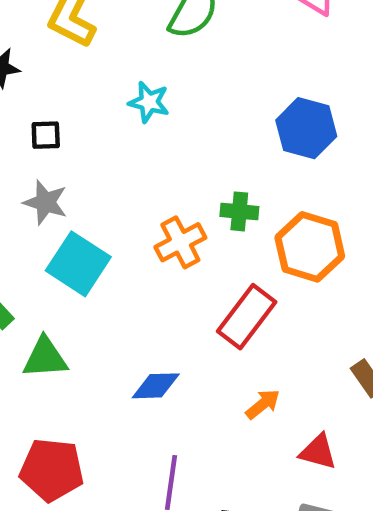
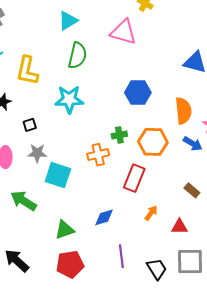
cyan star: (149, 102) -> (69, 99), size x1.6
orange cross: (180, 242) -> (98, 155), turned 30
green triangle: (45, 358) -> (65, 230), moved

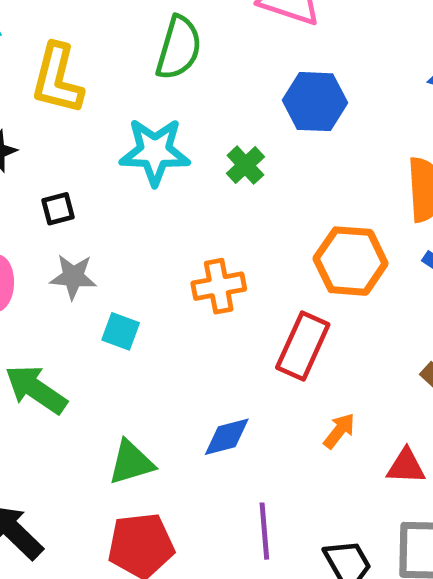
blue hexagon: (138, 93) -> (315, 102), moved
green cross: (119, 135) -> (245, 165), moved, turned -35
cyan square: (58, 175) -> (121, 331), size x0.6

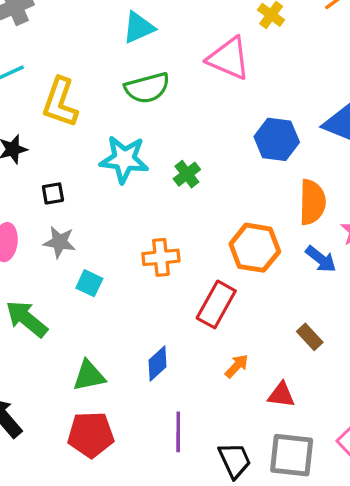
green semicircle: (179, 48) -> (147, 88), turned 54
blue hexagon: (315, 102) -> (277, 139), moved
blue diamond: (227, 437) -> (158, 363), turned -33

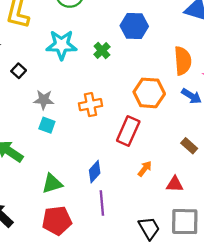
blue hexagon: (277, 139) -> (134, 26), moved
black square: (53, 193) -> (19, 71), turned -32
gray star: (59, 242) -> (44, 100), moved
purple line: (178, 432) -> (102, 203), moved

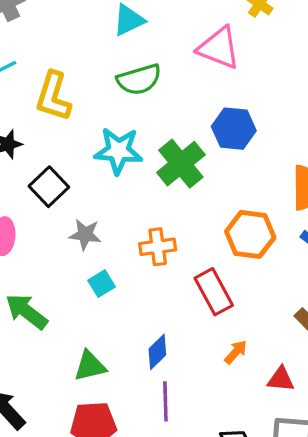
green cross: (102, 51) -> (181, 164), size x1.8
black square: (19, 71) -> (49, 187), size x1.6
cyan square: (47, 125) -> (102, 284), moved, turned 35
red rectangle: (128, 131) -> (214, 292), turned -56

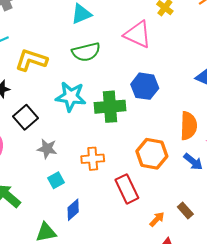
yellow L-shape: (53, 96) -> (31, 60), turned 88
green cross: (181, 164) -> (110, 107), turned 32
blue diamond: (157, 352) -> (73, 210), moved
orange arrow: (236, 352) -> (157, 219), moved

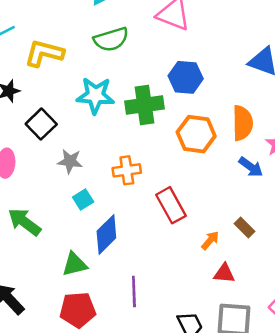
orange hexagon: (152, 154) -> (196, 134), moved
blue diamond: (73, 210) -> (106, 235), size x1.4

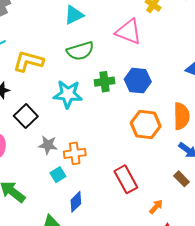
green cross: (144, 105) -> (104, 82), moved, size x0.7
orange cross: (127, 170) -> (75, 153), moved
brown rectangle: (245, 227) -> (181, 179), moved
blue diamond: (106, 235) -> (76, 202), size x0.7

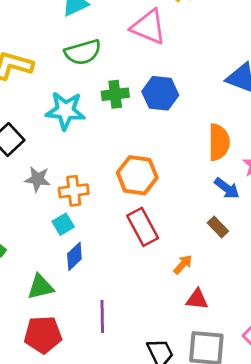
orange hexagon: (146, 124) -> (137, 175), moved
cyan square: (58, 175) -> (63, 224), moved

